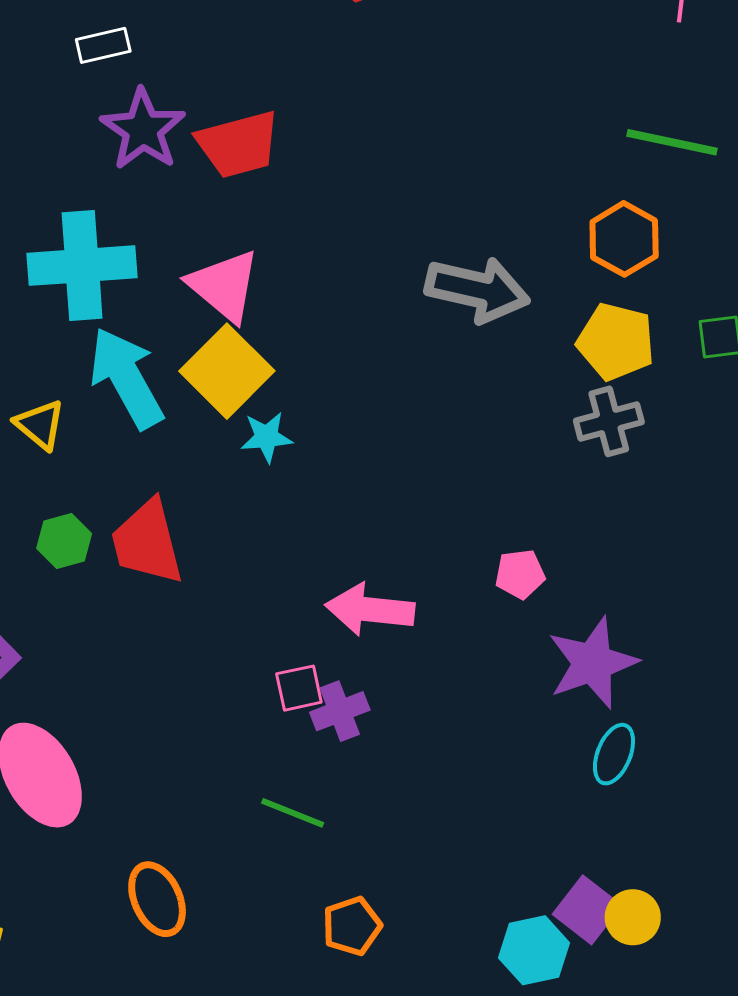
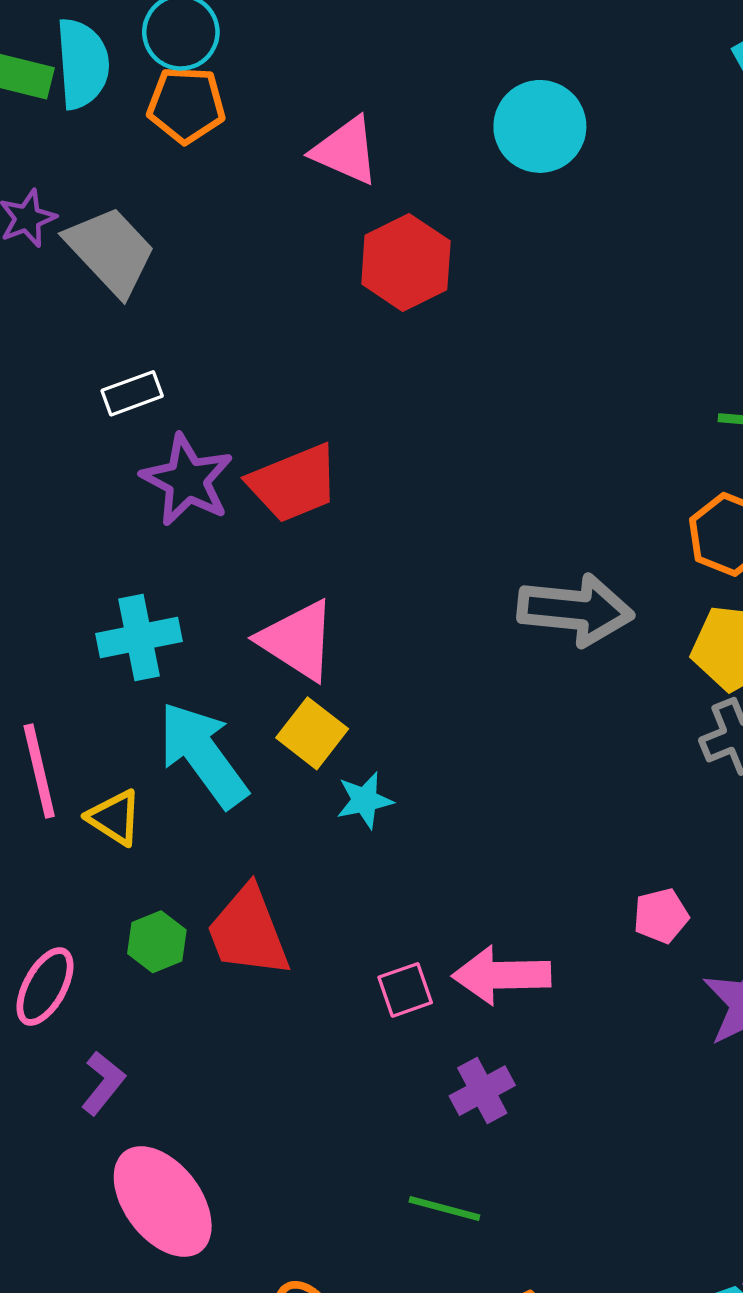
cyan cross: (82, 266) -> (139, 637), size x0.7
yellow square: (227, 371) -> (312, 733), size x0.7
pink square: (299, 688) -> (405, 990), moved

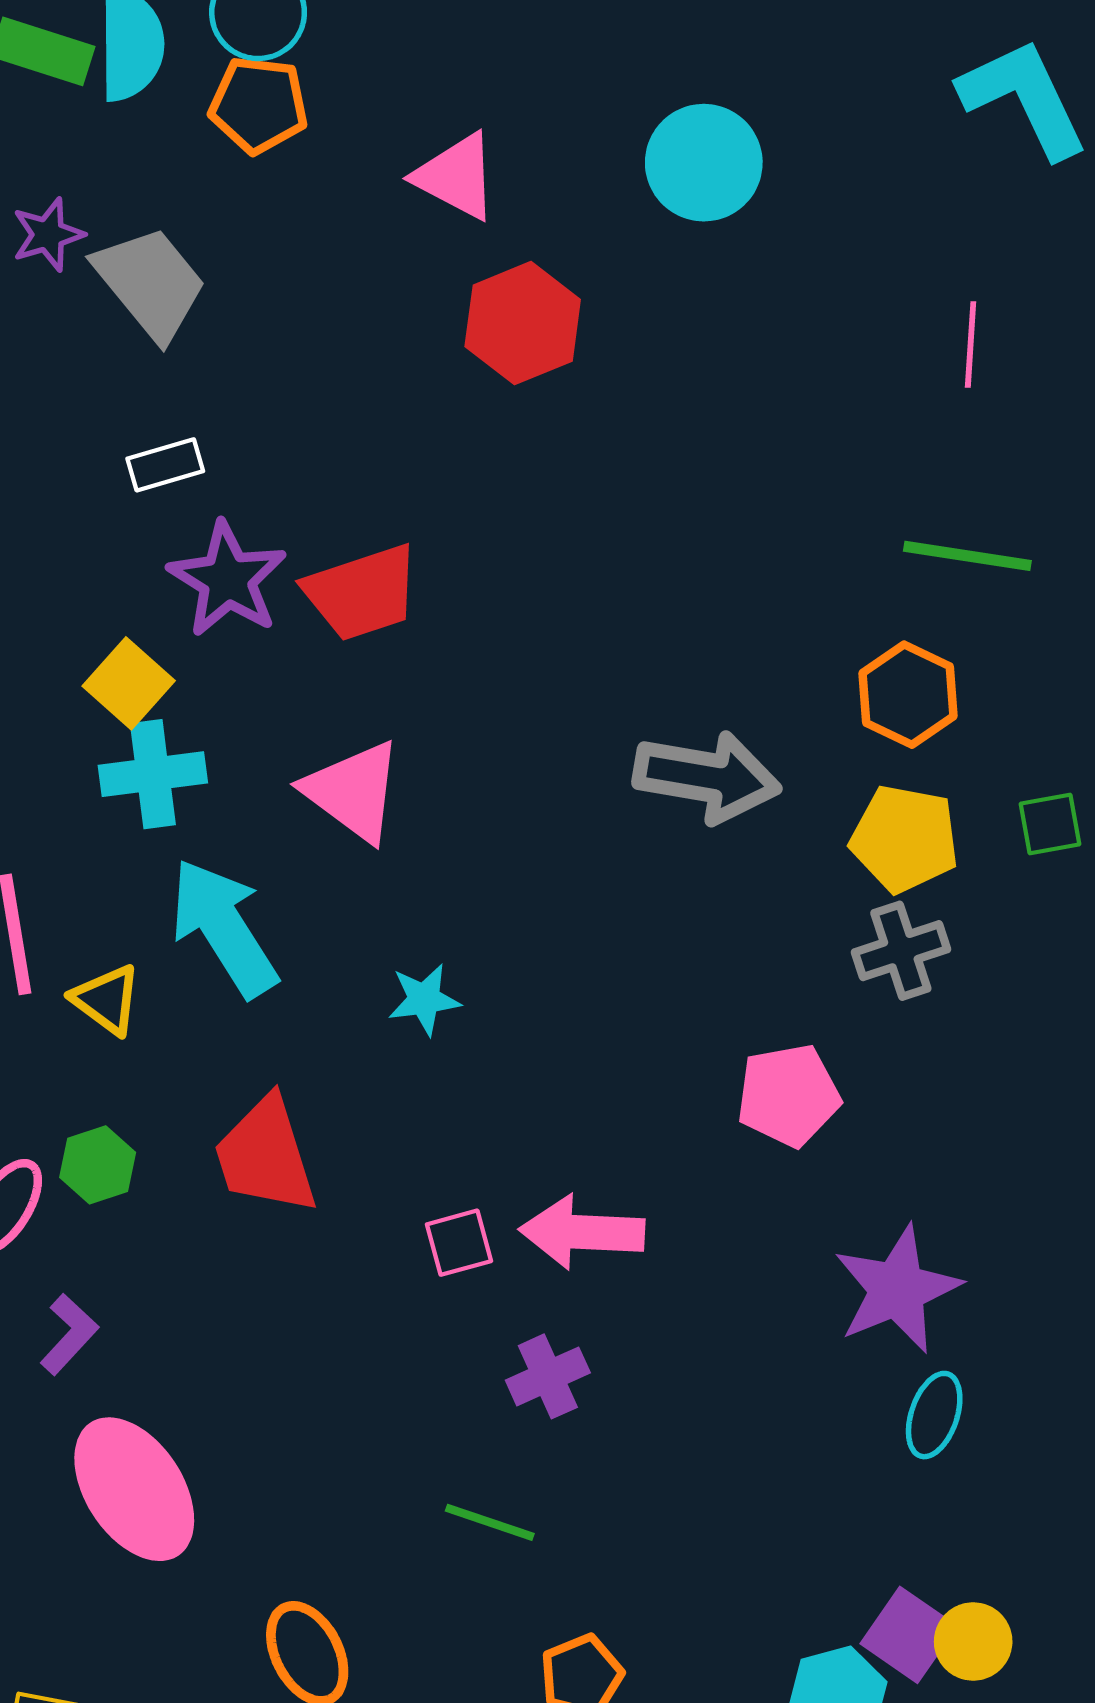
yellow square: (312, 733) -> (129, 683), moved
pink pentagon: (661, 916) -> (788, 1095), moved, size x1.5
green hexagon: (157, 942) -> (98, 1165), moved

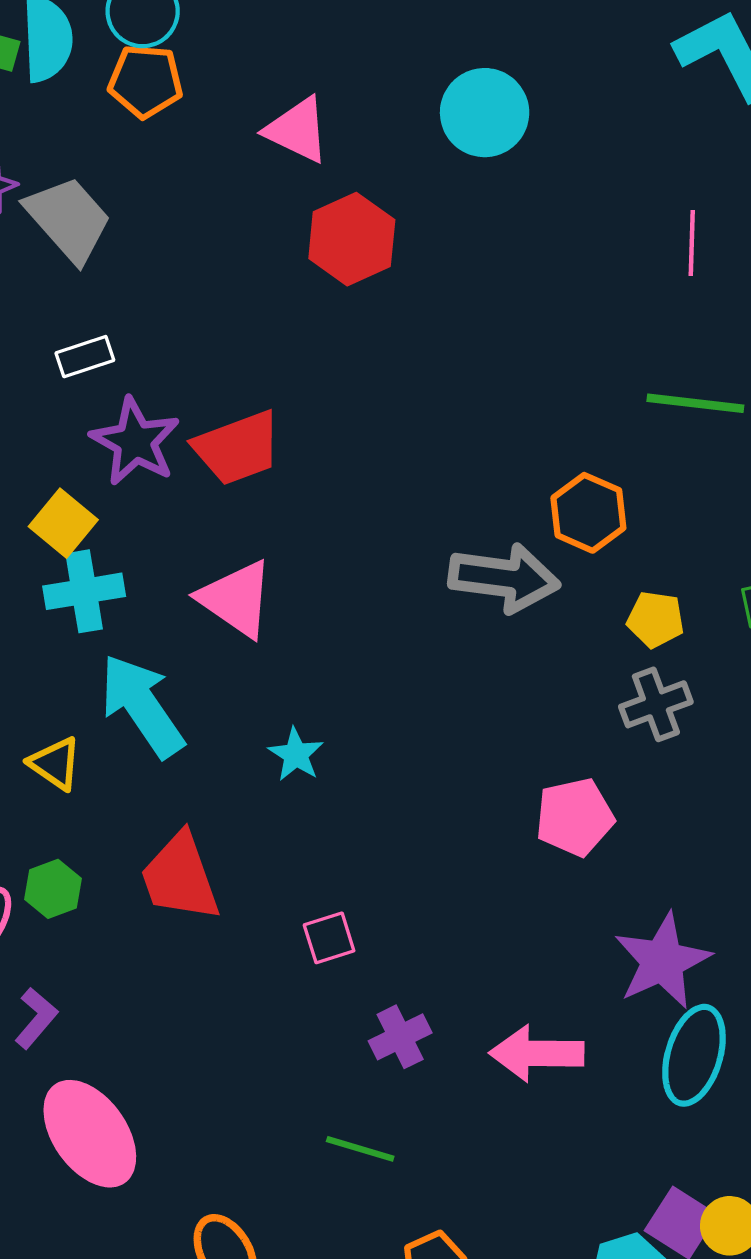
orange hexagon: (908, 695) -> (588, 513), moved
yellow pentagon: (905, 839) -> (656, 619), size x0.7
cyan star: (424, 999) -> (296, 754), turned -30
pink arrow: (582, 1232) -> (537, 1053), moved
cyan ellipse: (934, 1415) -> (694, 1055), size x1.5

